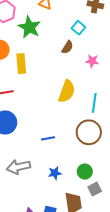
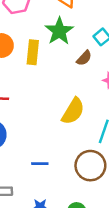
green star: (29, 27) -> (59, 31), moved
yellow rectangle: (21, 64) -> (33, 52), moved

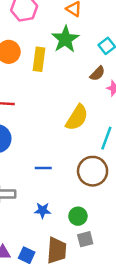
brown semicircle: (84, 58) -> (97, 74), moved

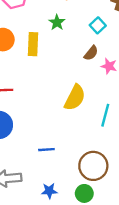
green star: (65, 39) -> (57, 22), size x0.6
brown circle: (93, 171) -> (93, 166), moved

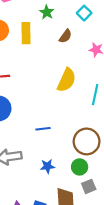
brown semicircle: (91, 53) -> (65, 36), moved

